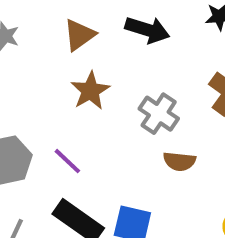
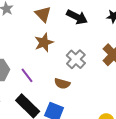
brown triangle: (79, 35) -> (43, 14), turned -48
brown semicircle: (179, 161) -> (62, 84), moved

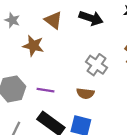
brown star: (44, 43) -> (33, 46), moved, turned -30
purple line: (27, 75) -> (45, 90), turned -35

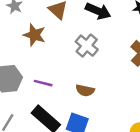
gray cross: (96, 65) -> (87, 46), moved

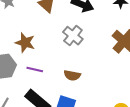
brown star: (34, 35) -> (25, 43), moved

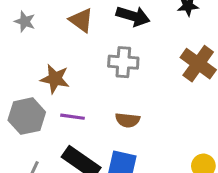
gray cross: (73, 36) -> (123, 62), turned -30

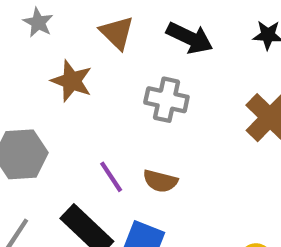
brown star: (55, 79) -> (72, 81), moved
purple line: (73, 117) -> (111, 177), moved, turned 40

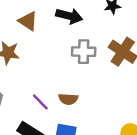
gray cross: (166, 100) -> (84, 52), moved

